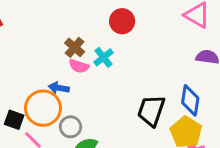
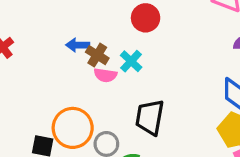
blue arrow: (59, 88) -> (78, 45), moved
black trapezoid: (151, 111) -> (150, 117), moved

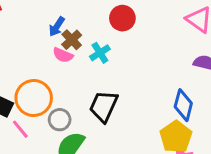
blue arrow: (78, 45) -> (57, 27), turned -72
pink semicircle: (105, 75) -> (63, 55), moved

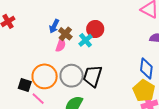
red circle: (122, 18) -> (95, 29), moved
pink semicircle: (63, 55) -> (61, 45), turned -88
gray circle: (60, 120) -> (72, 76), moved, size x1.5

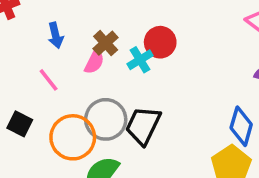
blue arrow: (54, 26) -> (56, 35), moved, turned -48
orange circle: (45, 76) -> (73, 137), moved
pink line: (38, 99) -> (49, 80), moved

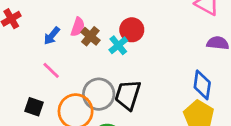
blue arrow: (56, 35) -> (52, 36), turned 60
pink semicircle: (94, 62) -> (78, 27), moved

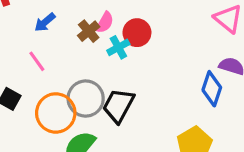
pink semicircle: (78, 27) -> (105, 22), moved
blue diamond: (202, 85) -> (212, 89), moved

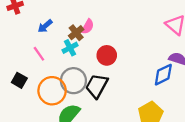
red circle: (137, 33) -> (107, 55), moved
cyan cross: (118, 47) -> (70, 48), moved
blue diamond: (212, 89) -> (163, 75), turned 45

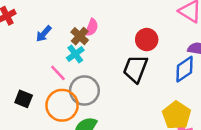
pink line: (39, 54) -> (58, 73), moved
red circle: (107, 55) -> (147, 40), moved
black trapezoid: (97, 86) -> (135, 69), moved

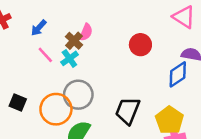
blue arrow: (44, 34) -> (39, 28), moved
black trapezoid: (135, 69) -> (128, 111), moved
pink line: (58, 73) -> (45, 55), moved

